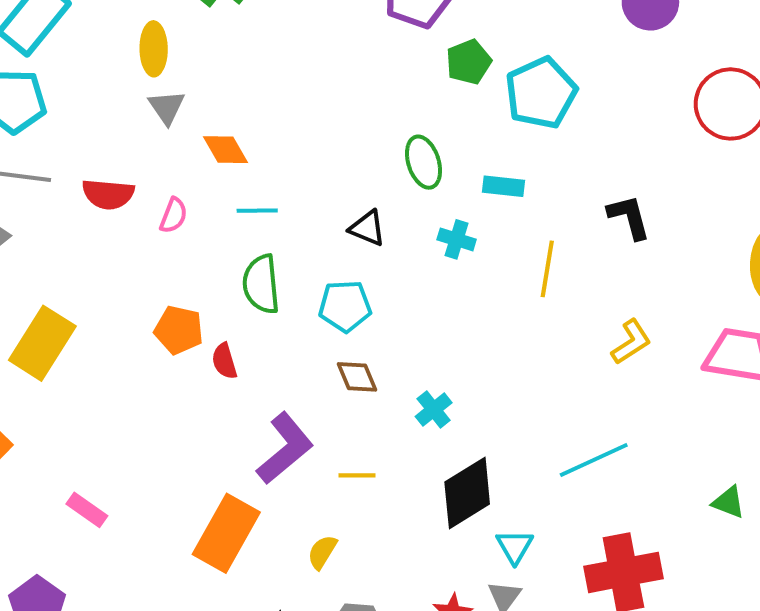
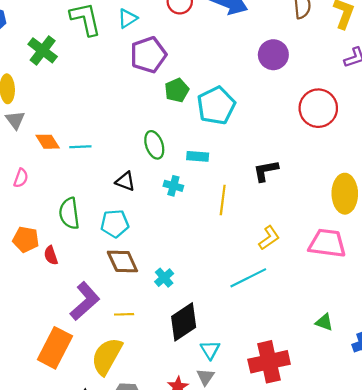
cyan line: (257, 211) -> (80, 147), moved
black L-shape: (629, 217) -> (266, 171), turned -84
brown diamond: (357, 377) -> (122, 261), size x1.4
cyan line: (594, 460) -> (248, 278), moved
yellow semicircle: (322, 552) -> (107, 356), size x2.0

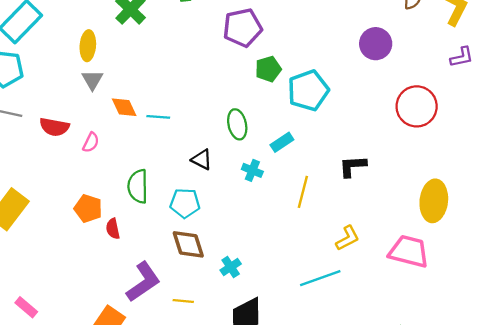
cyan rectangle: (198, 156) -> (282, 142), turned -45

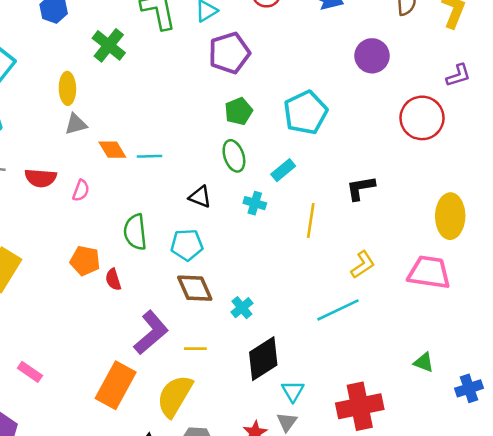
purple L-shape: (462, 57) -> (458, 75), moved
green pentagon: (268, 69) -> (239, 111), moved
gray triangle: (92, 80) -> (76, 124), turned 50

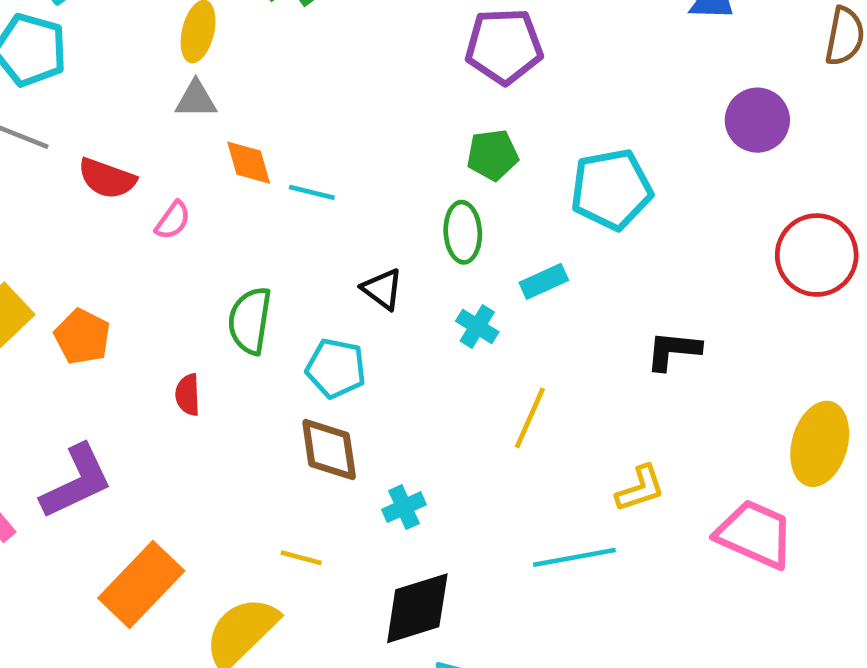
yellow line: (311, 220) -> (530, 418), moved
orange pentagon: (85, 261) -> (82, 337), moved
purple L-shape: (151, 333) -> (76, 482), moved

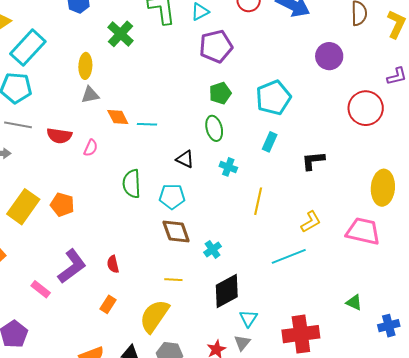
cyan rectangle: (544, 281) -> (270, 142), moved, turned -30
red semicircle: (188, 395) -> (113, 264), moved
orange rectangle: (141, 585) -> (108, 304), size x0.5

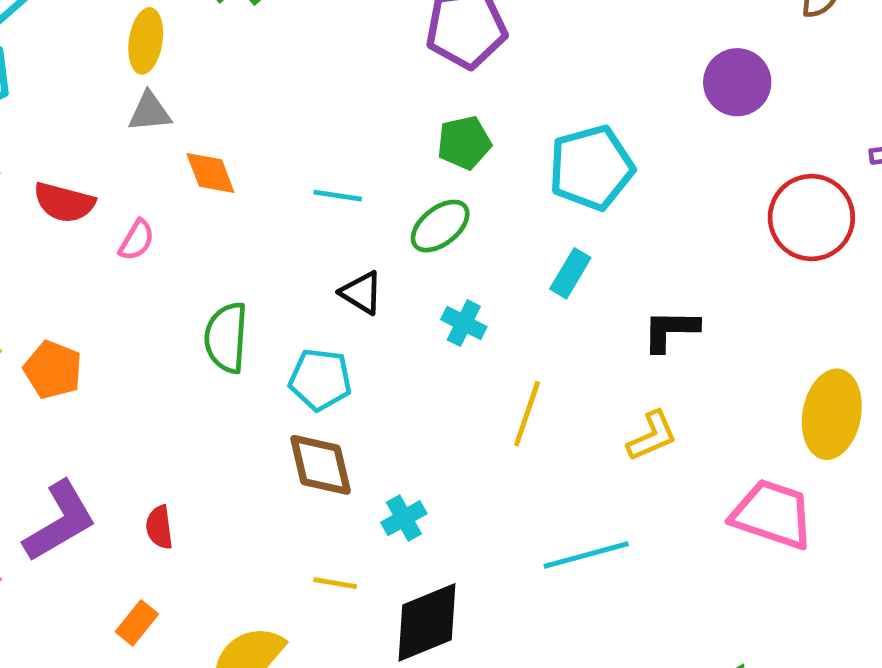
cyan line: (147, 124) -> (338, 196), moved
green ellipse: (214, 128) -> (440, 226), turned 60
yellow L-shape: (311, 222) -> (652, 436), moved
yellow line: (173, 280) -> (335, 583), moved

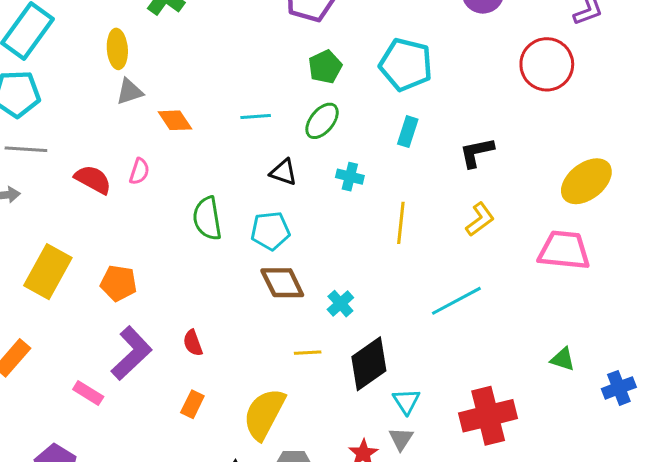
cyan pentagon: (591, 168) -> (406, 65), turned -30
red semicircle: (64, 202) -> (93, 179), moved, turned -153
orange pentagon: (53, 370) -> (118, 283), moved
yellow ellipse: (832, 414) -> (586, 181), turned 54

